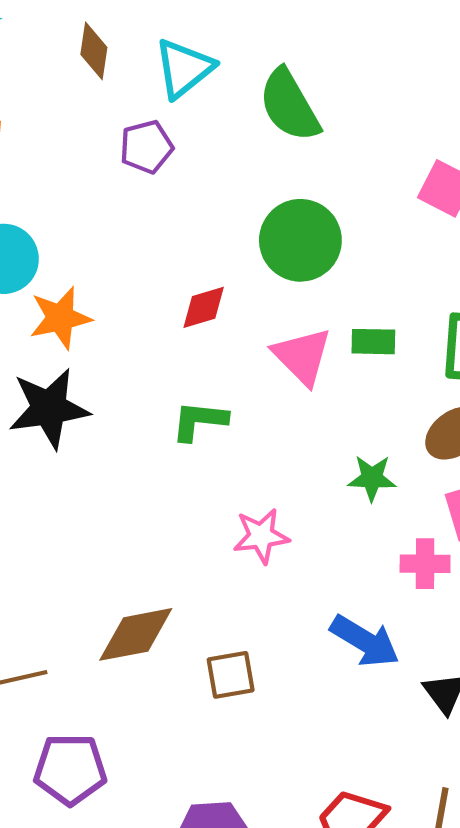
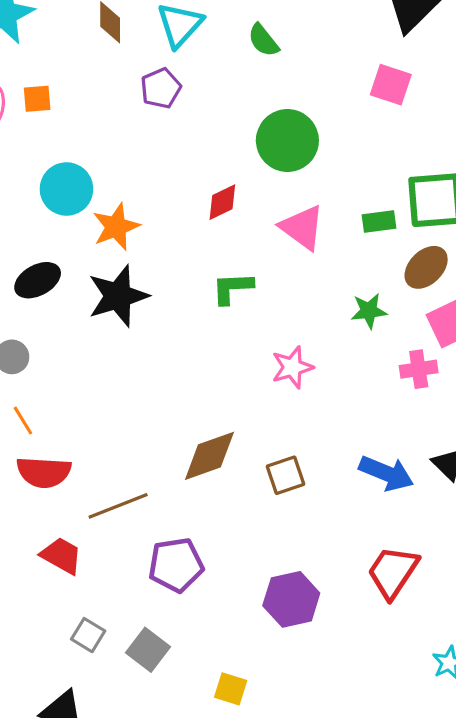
green semicircle: (289, 105) -> (263, 40), size x0.6
green rectangle: (373, 342) -> (379, 221), moved
blue arrow: (365, 641) -> (386, 473), moved

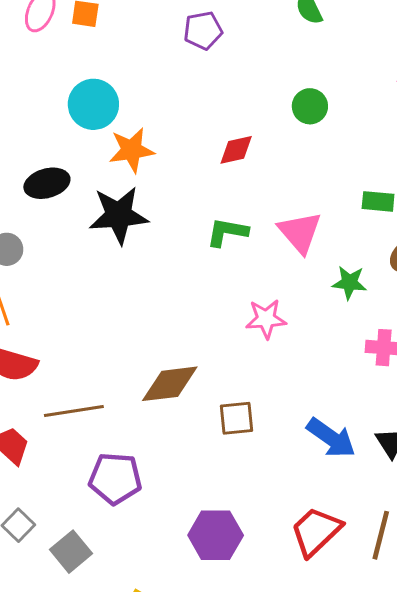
green circle: (287, 141) -> (310, 106), size x0.6
pink triangle: (302, 227) -> (300, 232), moved

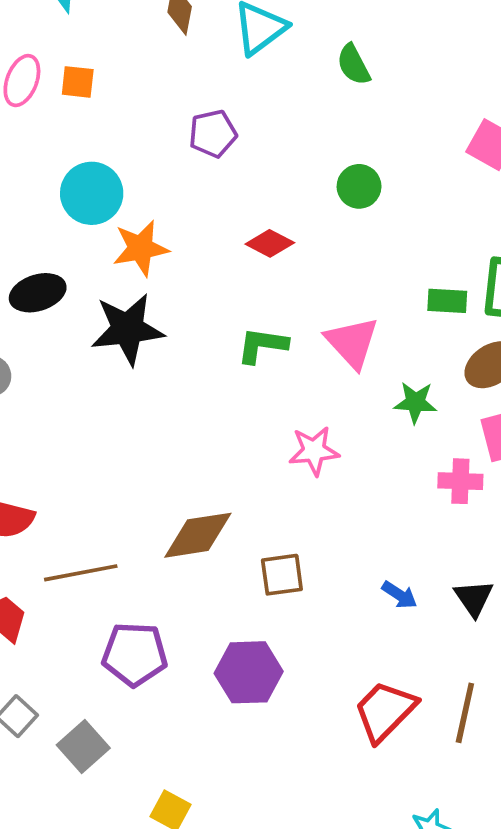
purple pentagon: (203, 30) -> (213, 134), moved
red diamond: (236, 150) -> (270, 243), turned 42
blue arrow: (331, 438) -> (399, 595), size x0.6
purple hexagon: (216, 535) -> (249, 672), moved

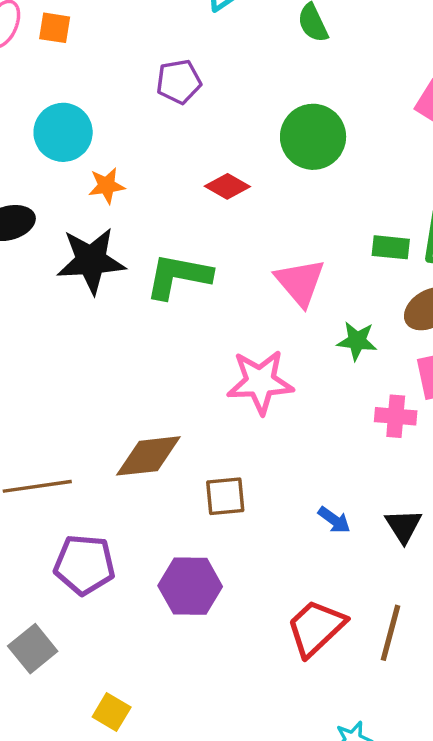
green circle: (359, 186) -> (313, 137), size x1.6
orange star: (141, 248) -> (107, 186), size x0.7
green L-shape: (262, 345) -> (178, 276), moved, size x1.4
pink star: (314, 451) -> (260, 382), size x1.4

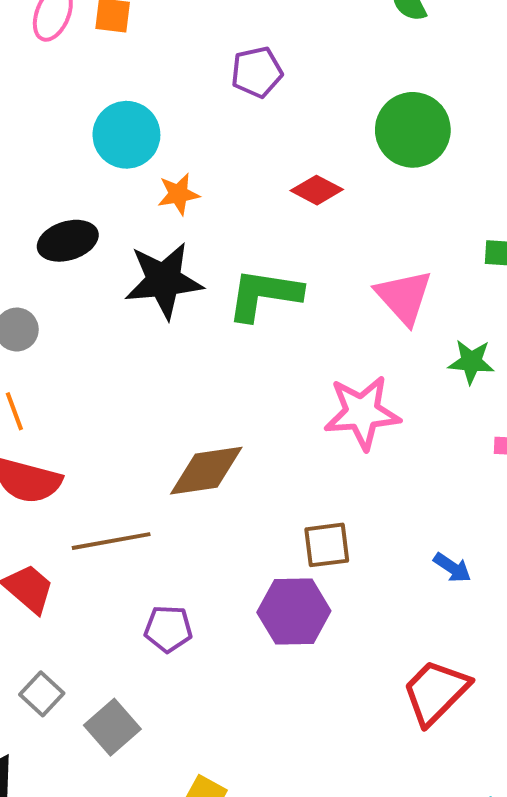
brown diamond: (148, 456) -> (206, 471), moved
purple pentagon: (84, 565) -> (168, 629), size x0.7
purple hexagon: (190, 586) -> (294, 612), moved

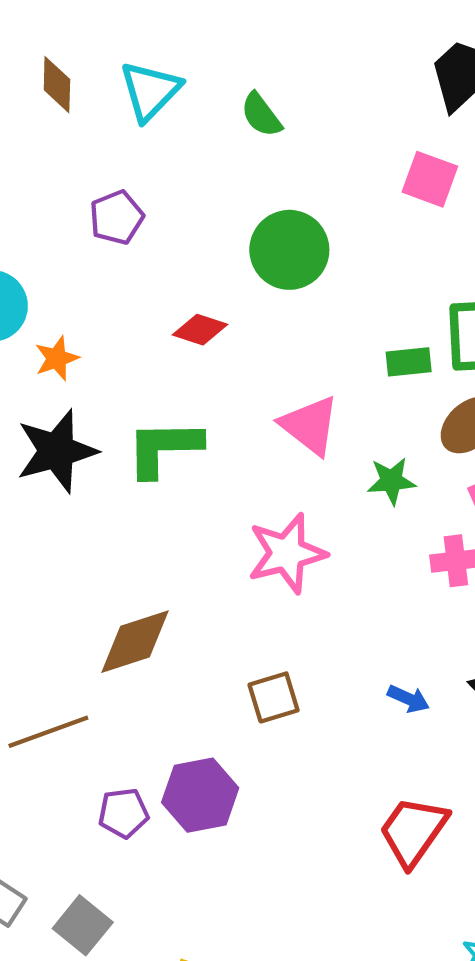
purple hexagon: (294, 612) -> (200, 795), moved

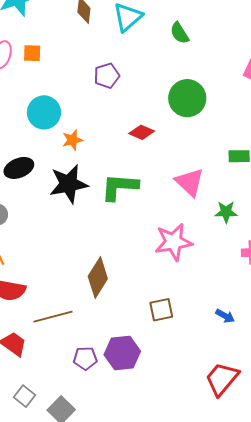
brown diamond: (135, 642) -> (98, 277), turned -45

